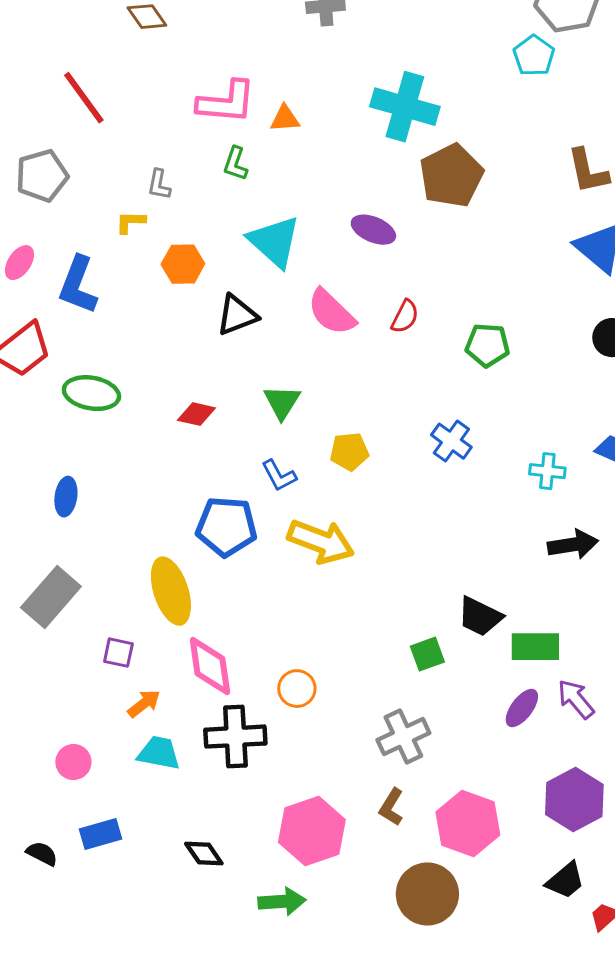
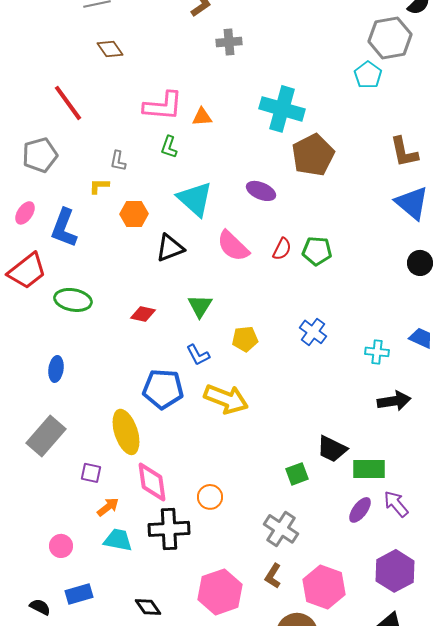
green pentagon: (487, 345) -> (317, 251), moved
gray cross: (403, 737) -> (281, 529), turned -32

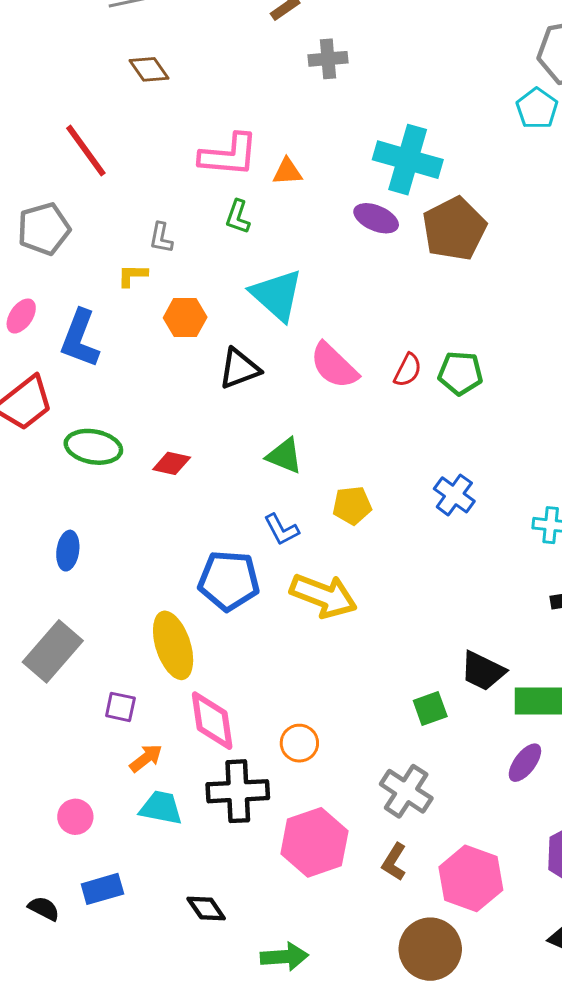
purple ellipse: (261, 191) -> (376, 218), moved
green triangle: (200, 306) -> (284, 456), turned -40
red diamond: (143, 314) -> (172, 463), moved
pink hexagon: (220, 592) -> (314, 842), moved

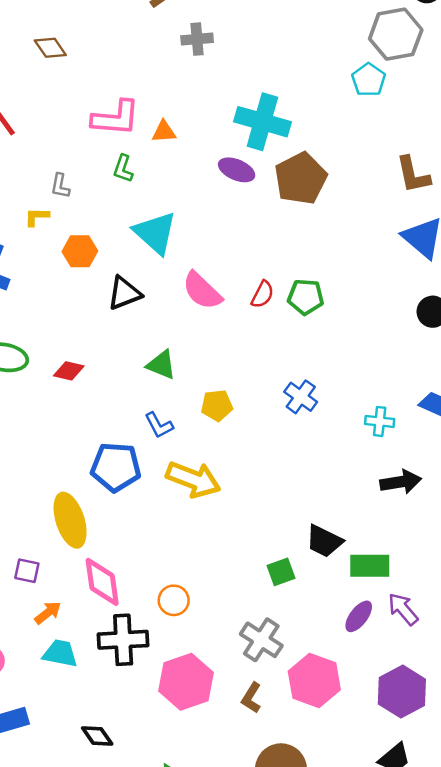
pink hexagon: (471, 878) -> (314, 681), moved

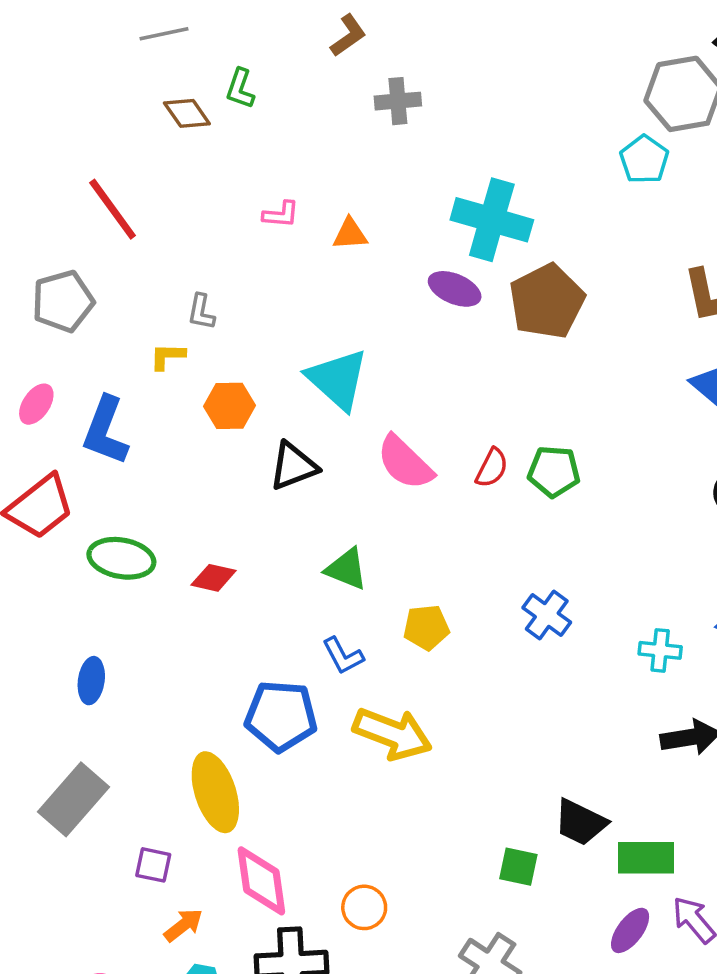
pink L-shape: (116, 118) -> (281, 214), size x0.5
green L-shape: (123, 169) -> (240, 89), moved
green square: (281, 572) -> (518, 867), turned 32

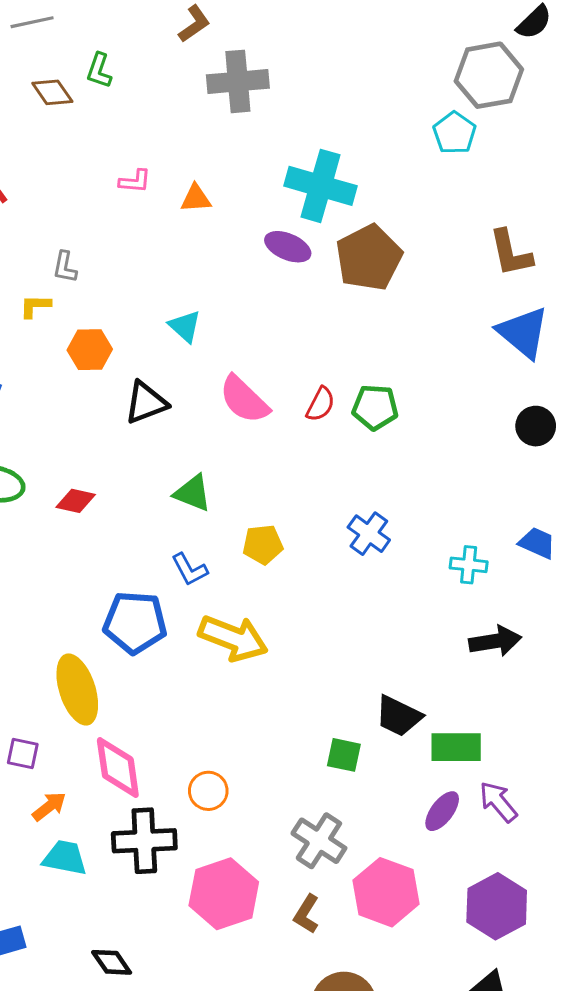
gray cross: (398, 101) -> (238, 81), size x1.5
cyan triangle: (338, 379) -> (185, 326), size x0.6

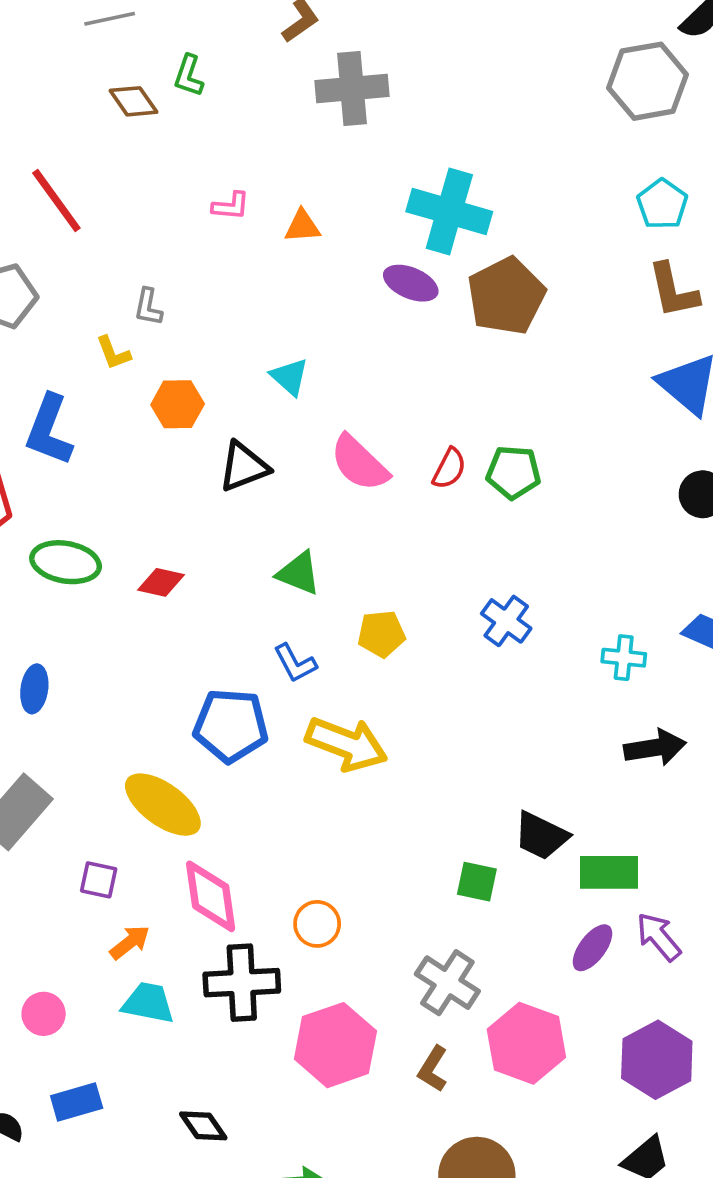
cyan pentagon: (455, 133) -> (662, 204), moved
yellow L-shape: (35, 306) -> (113, 353), turned -112
yellow ellipse: (77, 690) -> (163, 805), turned -36

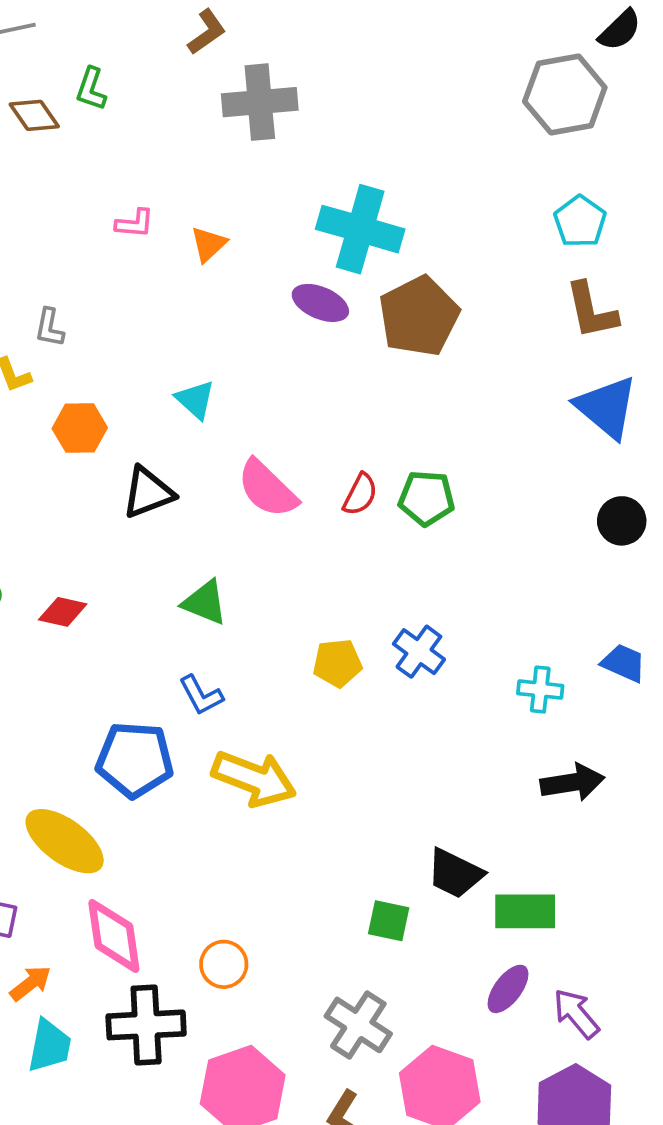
orange triangle: (302, 226) -> (209, 244), turned -39
yellow pentagon: (381, 634) -> (337, 663), moved
purple arrow: (659, 937) -> (576, 1014), moved
cyan trapezoid: (148, 1003) -> (49, 1046), turned 90

